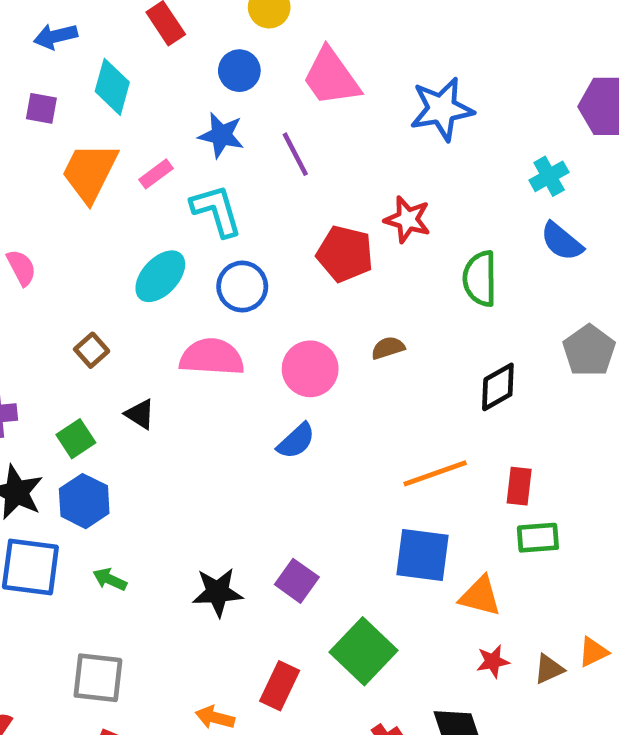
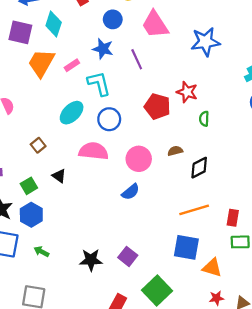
purple square: (41, 108) -> (20, 32), size x1.6
green semicircle: (480, 279) -> (204, 119), moved, size x0.6
black diamond: (498, 387) -> (199, 168), moved

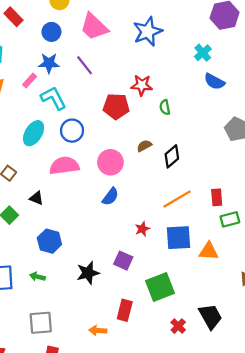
pink rectangle: (72, 65) -> (30, 80), moved
blue hexagon: (31, 215) -> (49, 241), moved
green square: (157, 291) -> (160, 287), turned 36
red star: (217, 298) -> (142, 229), moved

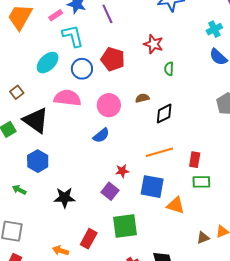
red pentagon: (116, 106) -> (113, 59), moved
black triangle: (36, 198) -> (36, 120), size x2.0
purple square: (123, 261) -> (110, 191), moved

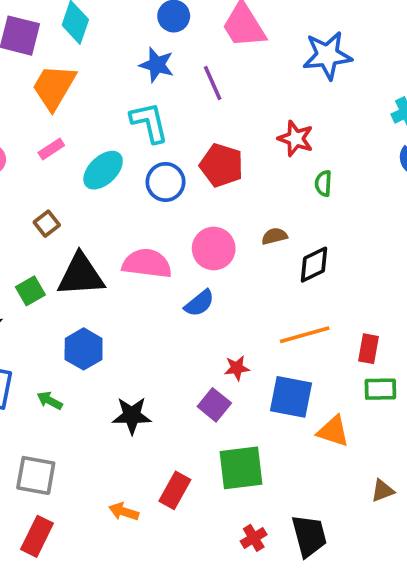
pink rectangle: (56, 15) -> (51, 149), moved
pink semicircle: (67, 98) -> (147, 264), moved
black triangle: (36, 120) -> (81, 275), turned -40

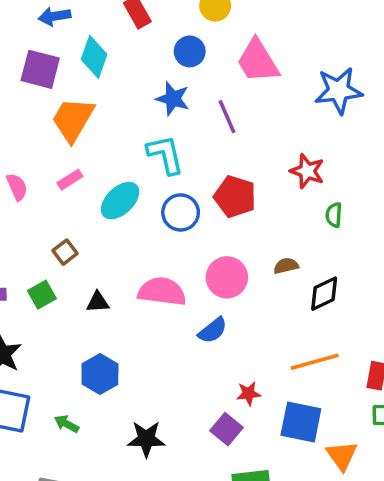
black triangle: (81, 275) -> (98, 302), size x0.5
green square: (30, 291) -> (42, 295), moved
orange triangle: (333, 431) -> (342, 456), turned 36

